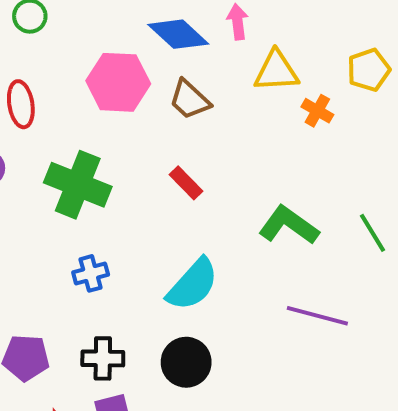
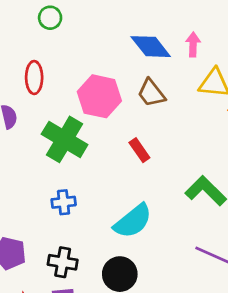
pink hexagon: (118, 82) -> (99, 96), moved

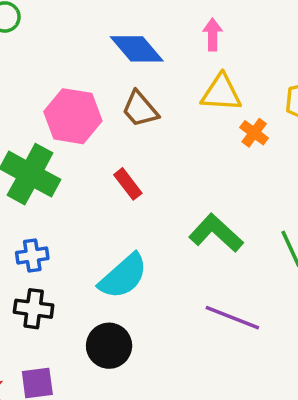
pink arrow: (193, 45) -> (213, 35), moved
black cross: (63, 262) -> (34, 309), moved

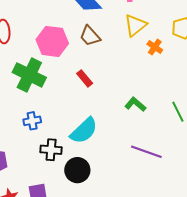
yellow triangle: (221, 93) -> (135, 25), turned -40
green L-shape: (216, 233) -> (135, 104), size x0.7
black cross: (34, 309) -> (51, 150), moved

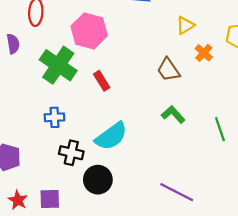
yellow triangle: (135, 25) -> (185, 25), size x0.7
brown trapezoid: (90, 36) -> (168, 70), moved
red rectangle: (85, 78) -> (102, 81), moved
purple line: (146, 152) -> (177, 192), moved

